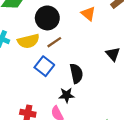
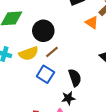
orange triangle: (88, 14) -> (92, 22), moved

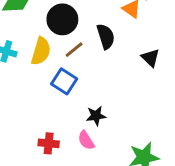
yellow semicircle: (29, 53) -> (41, 51), turned -54
black semicircle: (75, 78) -> (106, 36), moved

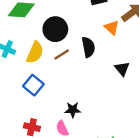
blue square: (64, 81) -> (33, 85), moved

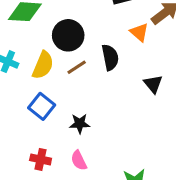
black star: (73, 110) -> (80, 124), moved

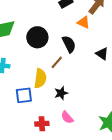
yellow semicircle: (43, 65) -> (40, 78), moved
brown line: (77, 67) -> (57, 62), moved
blue square: (42, 106) -> (24, 95), moved, turned -30

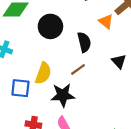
brown line: (57, 62) -> (78, 69), moved
black star: (61, 93) -> (63, 95), size x1.5

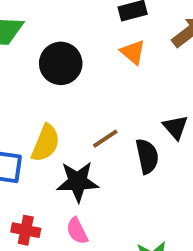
orange triangle: (106, 21) -> (133, 52), moved
black semicircle: (84, 42) -> (147, 156), moved

